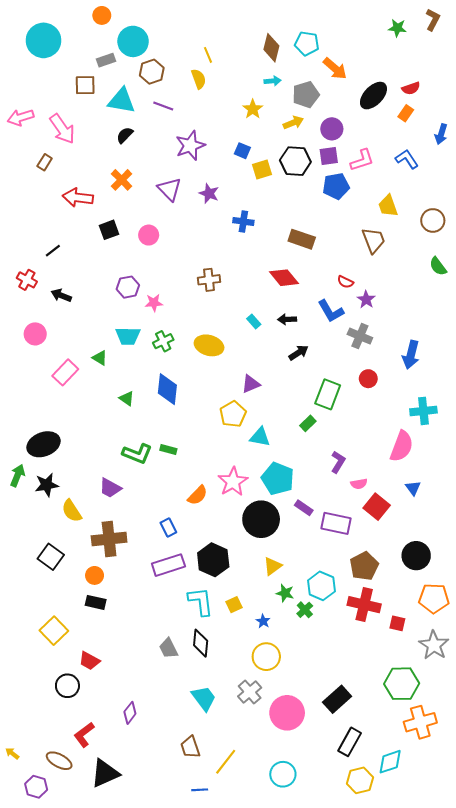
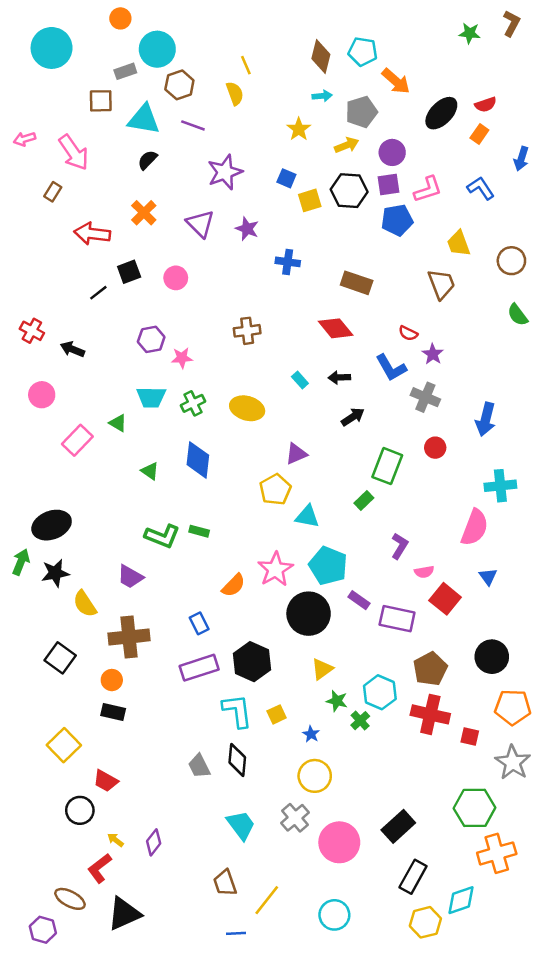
pink arrow: (21, 117) -> (24, 139), size x0.7
black line: (53, 251) -> (98, 293), moved
yellow arrow: (12, 753) -> (115, 840), moved

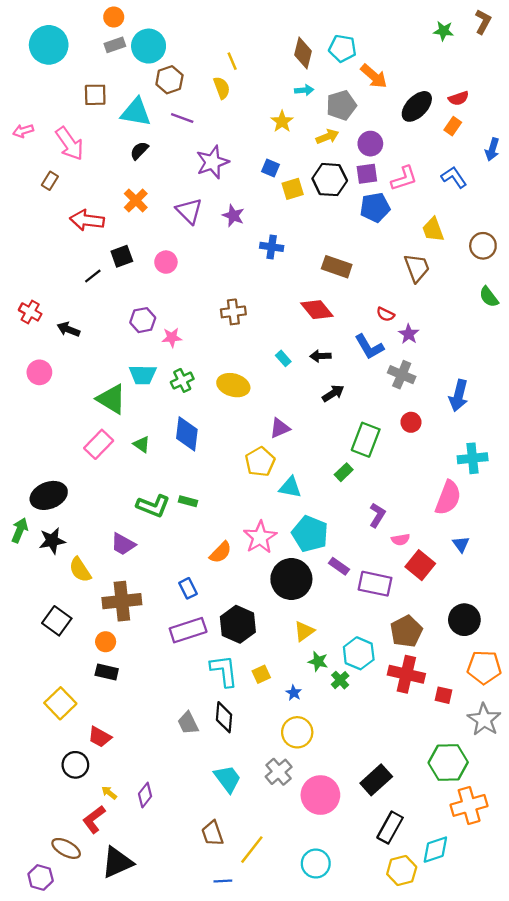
gray rectangle: (125, 71) -> (115, 45), moved
green triangle: (118, 423) -> (111, 399), size x1.8
pink rectangle: (77, 440) -> (99, 444), moved

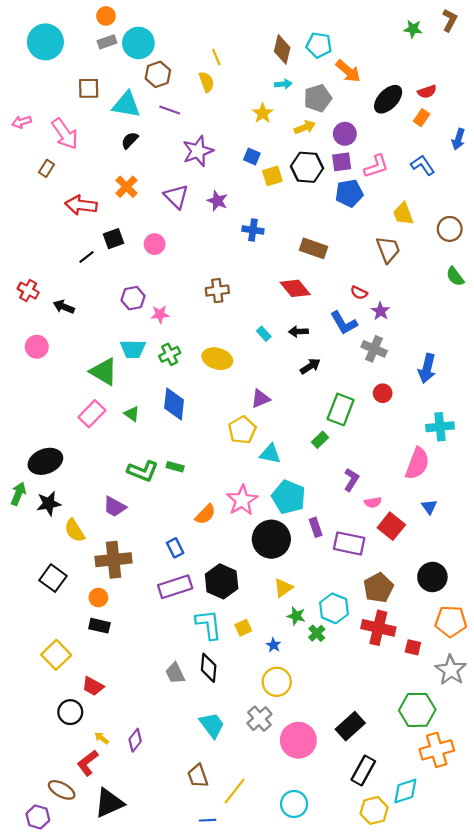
purple rectangle: (339, 566) -> (316, 527), turned 36

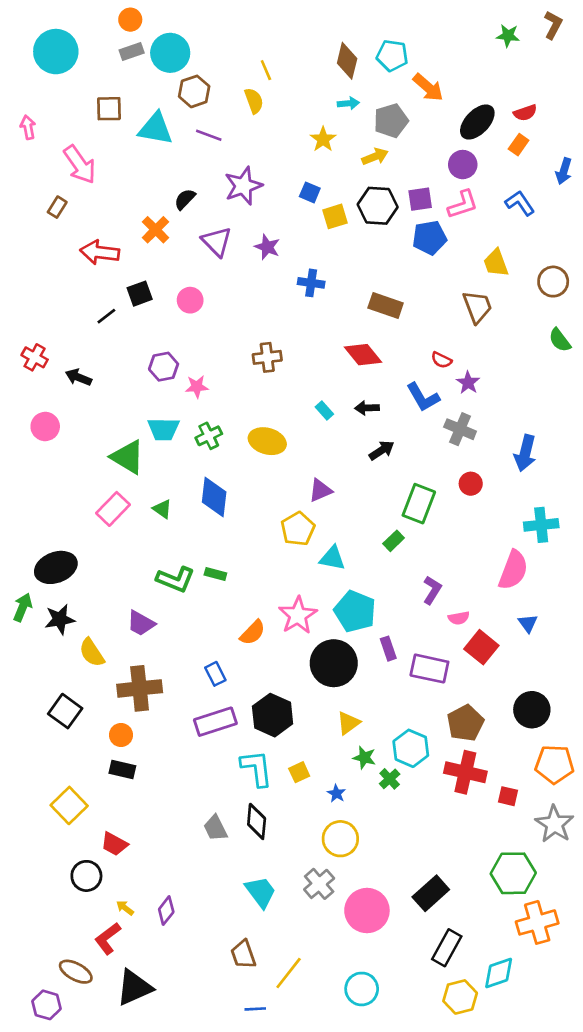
pink arrow: (22, 122) -> (28, 127), moved, turned 96
purple circle: (345, 134) -> (463, 165), moved
black semicircle: (130, 140) -> (185, 199), moved

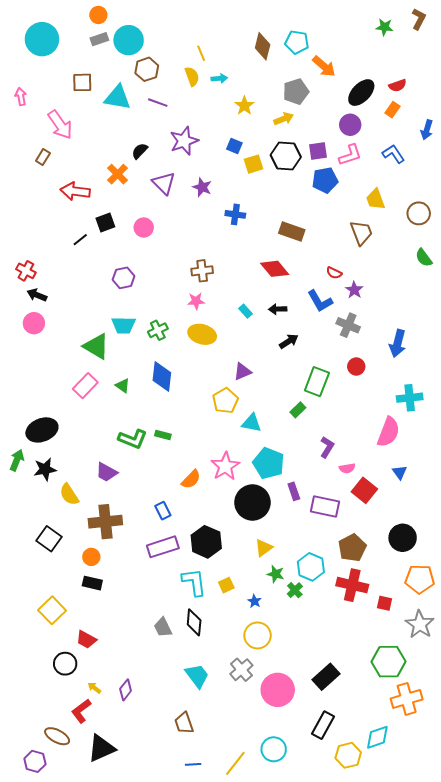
cyan arrow: (348, 103) -> (219, 78), moved
black arrow: (78, 377) -> (37, 295), moved
pink star: (197, 387) -> (196, 301), moved
black rectangle: (447, 948) -> (323, 725), moved
yellow line: (289, 973) -> (235, 763), moved

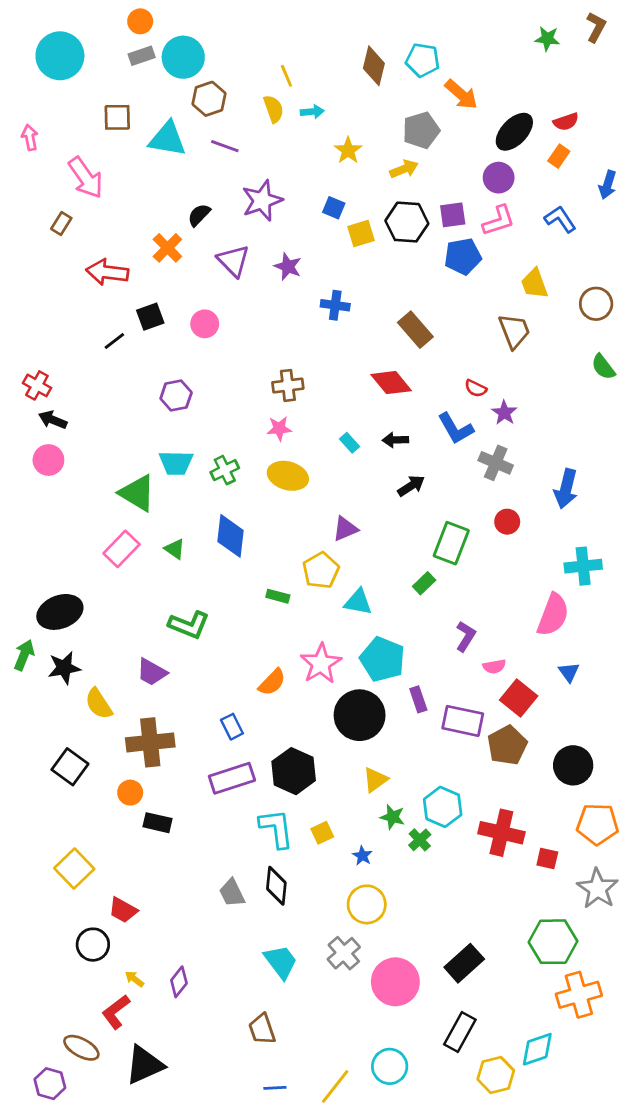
brown rectangle: (292, 232) -> (415, 330), turned 30
green rectangle: (163, 435) -> (278, 596), moved
brown pentagon: (352, 548) -> (507, 745), moved
black rectangle: (92, 583) -> (157, 823), moved

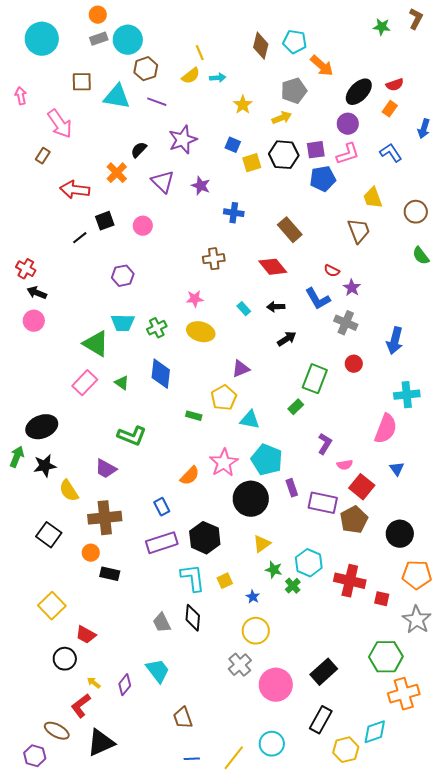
yellow semicircle: (274, 109) -> (191, 76), turned 72
brown cross: (288, 385) -> (214, 259), moved
cyan trapezoid: (281, 962) -> (158, 671), moved

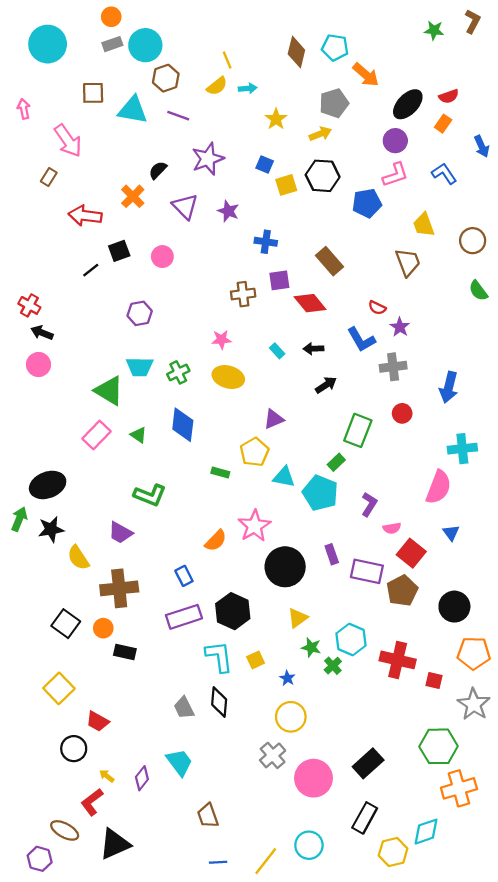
blue arrow: (424, 129) -> (482, 146), turned -42
purple square: (316, 150) -> (279, 280), moved
gray cross: (346, 323) -> (393, 367), turned -30
cyan pentagon: (267, 460) -> (320, 493), moved
black square: (49, 535) -> (66, 624), moved

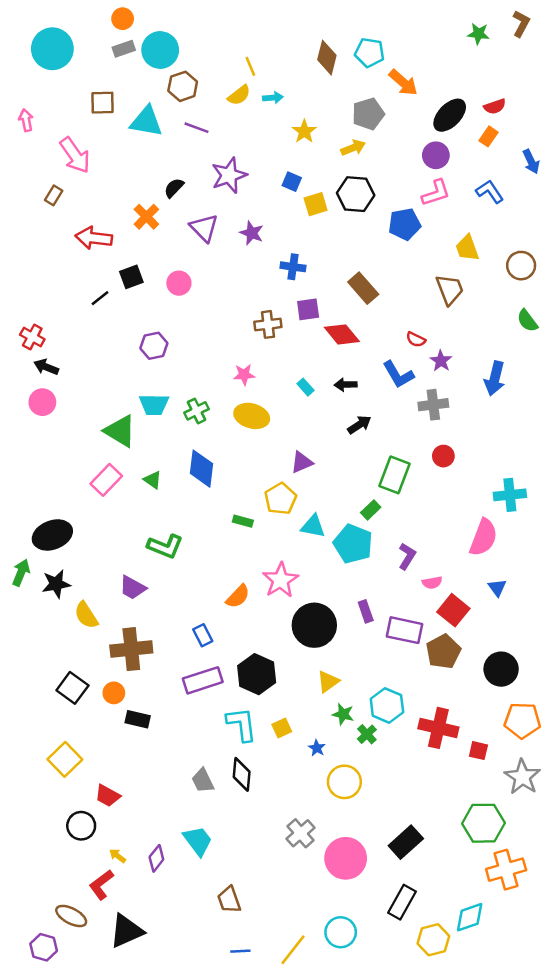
blue arrow: (449, 387) -> (495, 378), moved
yellow circle: (291, 717) -> (344, 782), moved

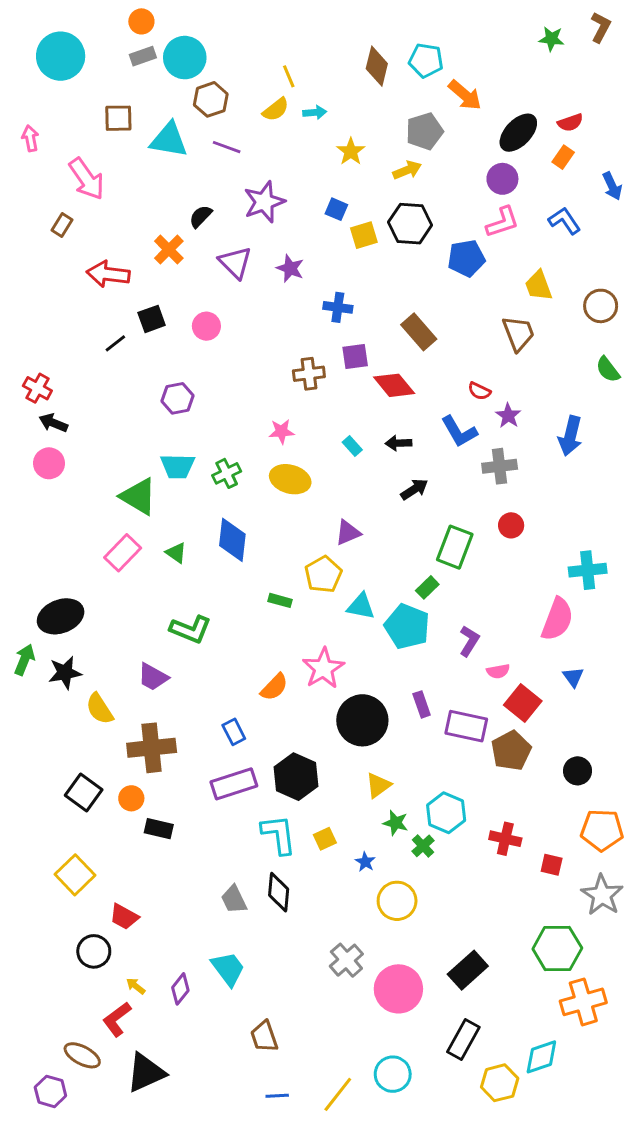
black circle: (501, 669) -> (578, 771), size x0.7
red cross: (438, 728) -> (505, 839), size x0.7

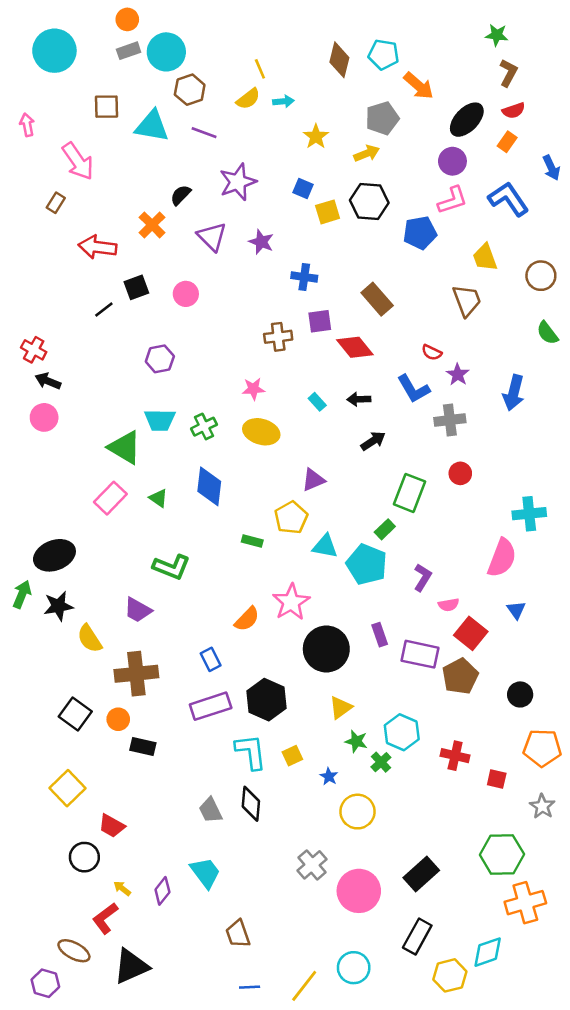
brown L-shape: (601, 27) -> (508, 73), moved
blue L-shape: (565, 221) -> (508, 199), size x1.4
gray star: (602, 895) -> (542, 806), size x0.7

